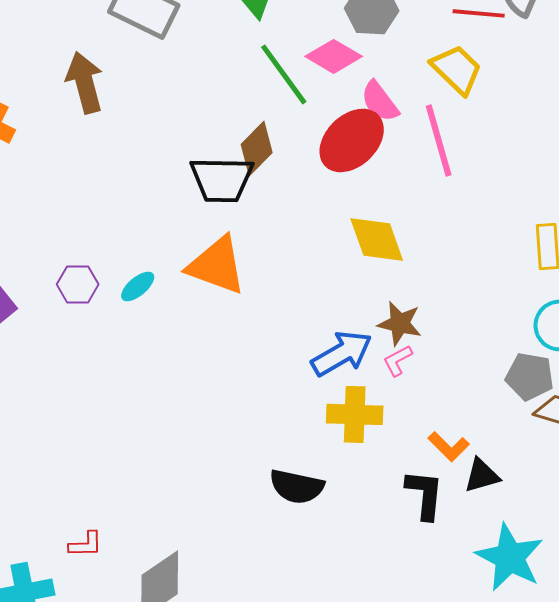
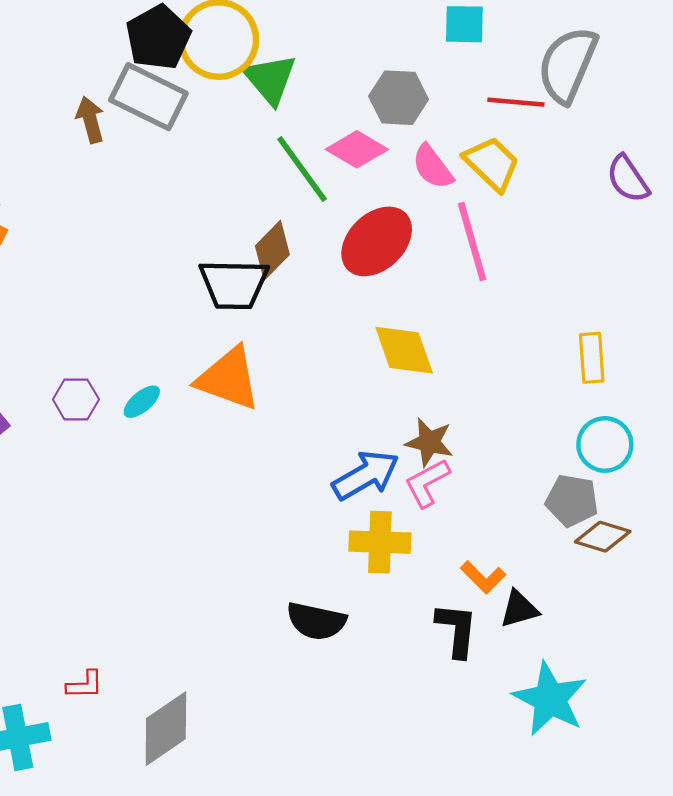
brown arrow: (85, 82) -> (90, 120), moved, size x0.7
pink semicircle: (380, 101) -> (433, 167), moved
pink L-shape: (398, 360) -> (427, 483), size x1.4

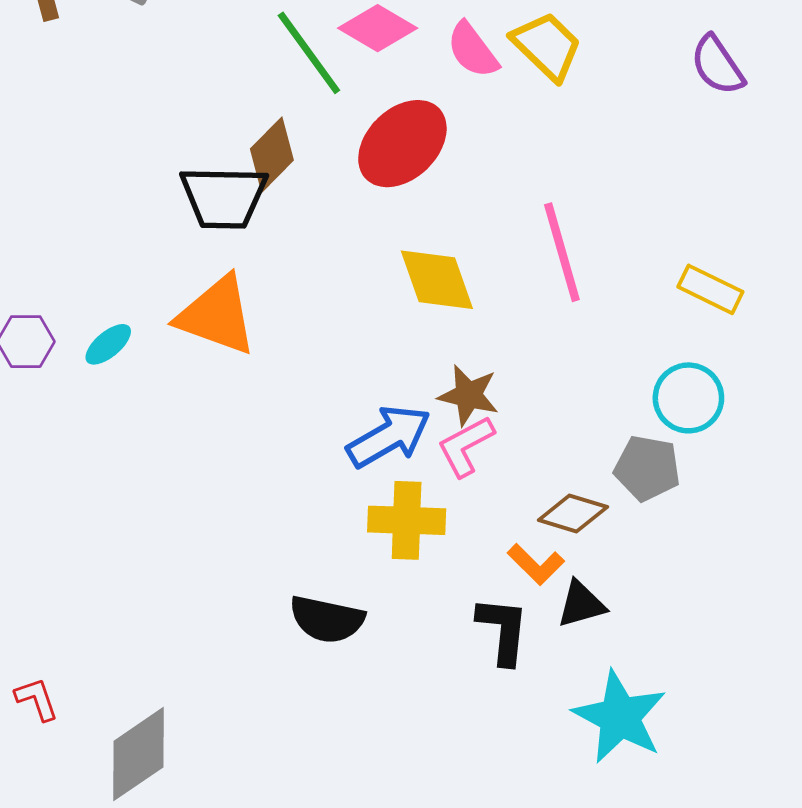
pink line: (472, 241) -> (562, 252), moved
yellow rectangle: (592, 358) -> (710, 289), moved, turned -60
brown diamond: (603, 537) -> (573, 513), moved
red L-shape: (85, 685) -> (37, 699), turned -108

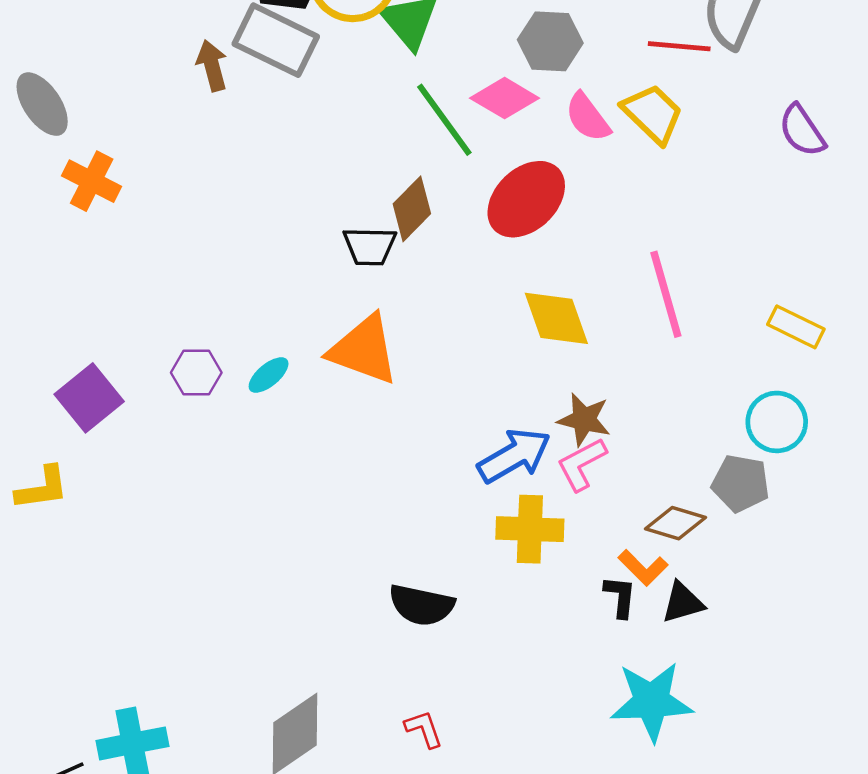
black trapezoid: (224, 197) -> (370, 246), size x0.7
black semicircle: (327, 619) -> (421, 605), moved
black L-shape: (503, 630) -> (620, 597), moved, size x0.7
red L-shape: (37, 699) -> (424, 729), moved
cyan star: (620, 717) -> (651, 701), moved, turned -30

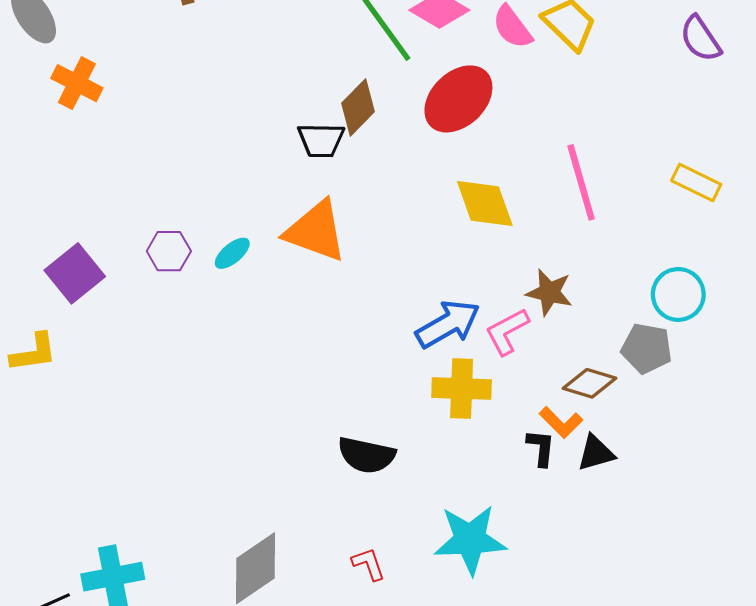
yellow rectangle: (796, 327) -> (696, 182), moved
brown star: (584, 420) -> (549, 292), moved
cyan star: (651, 701) -> (470, 540), moved

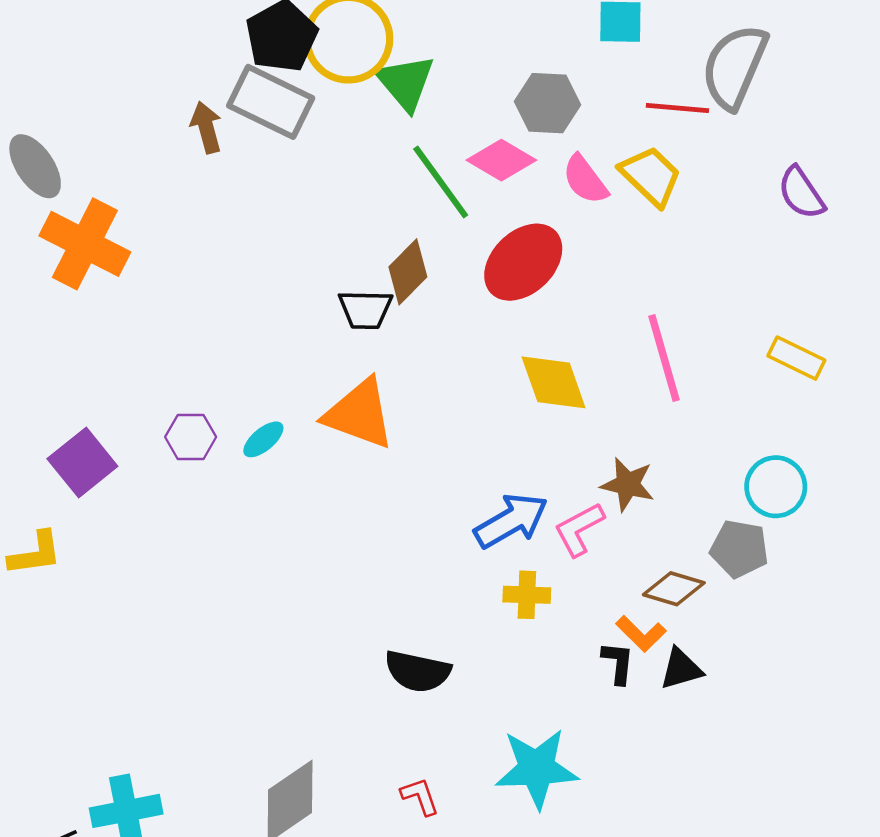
orange cross: (77, 83) -> (85, 244), size x1.5
yellow cross: (462, 389) -> (527, 595), size x0.7

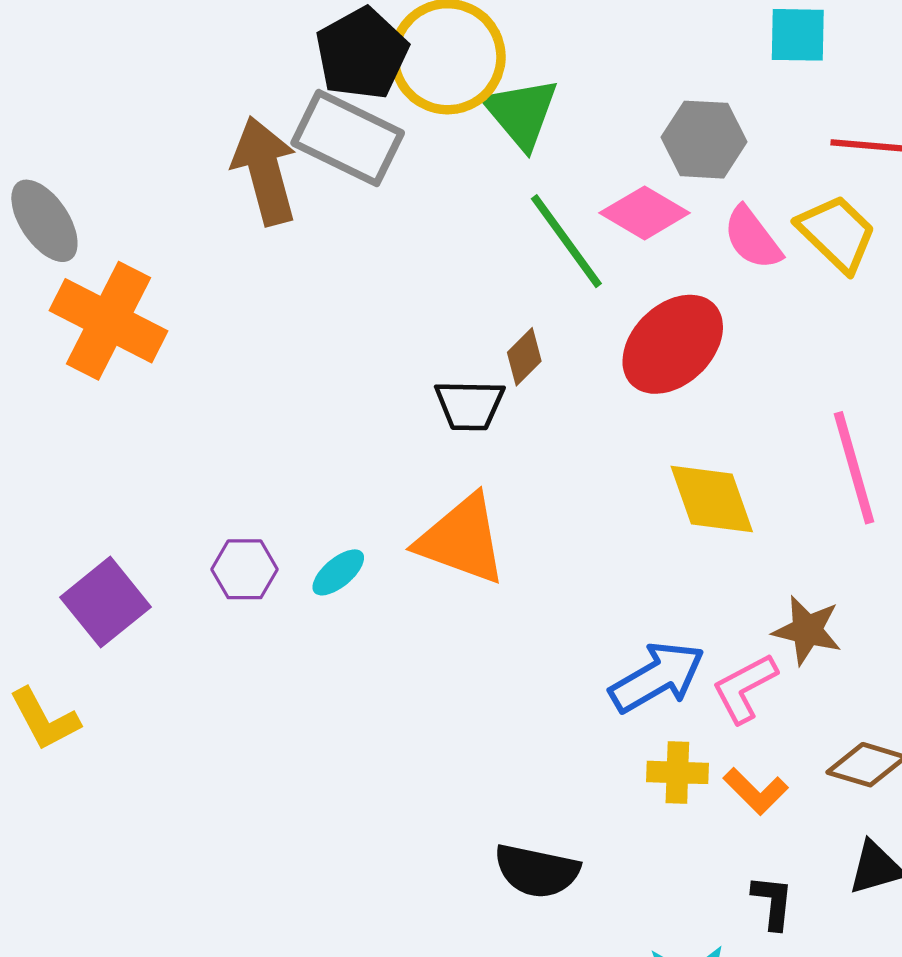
brown arrow: (206, 127) -> (265, 171), size x1.6
brown diamond: (408, 272) -> (524, 357), size x0.7
yellow L-shape: (35, 554) -> (44, 719), turned 70
orange L-shape: (641, 634) -> (756, 791), moved
black L-shape: (618, 663) -> (773, 902), moved

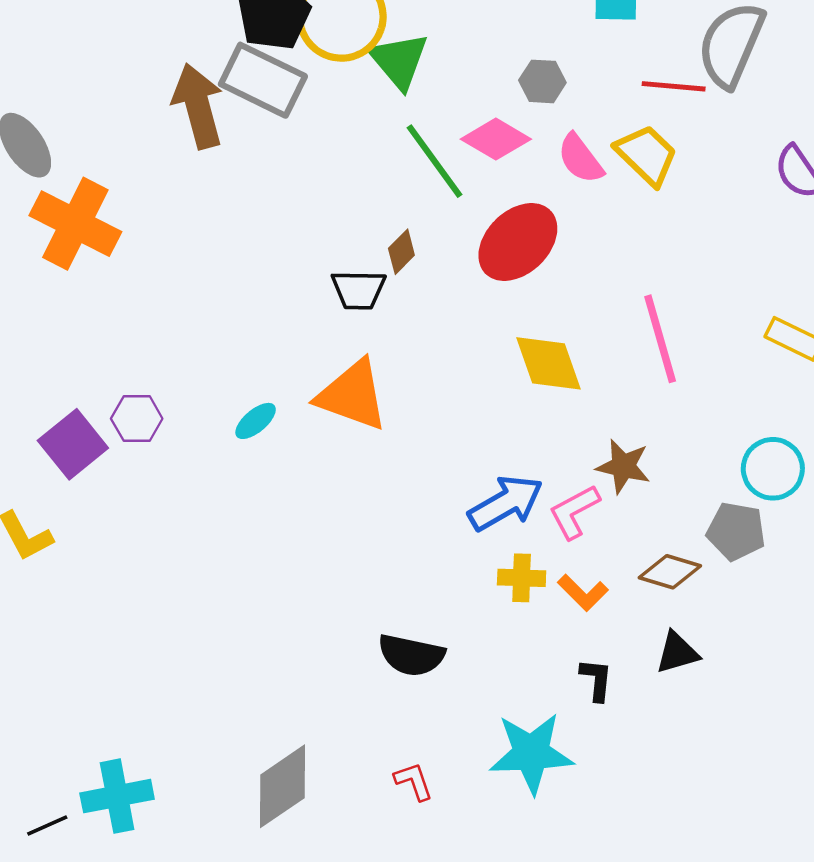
gray hexagon: (704, 140) -> (542, 81), size x0.7
purple hexagon: (245, 569) -> (137, 419), moved

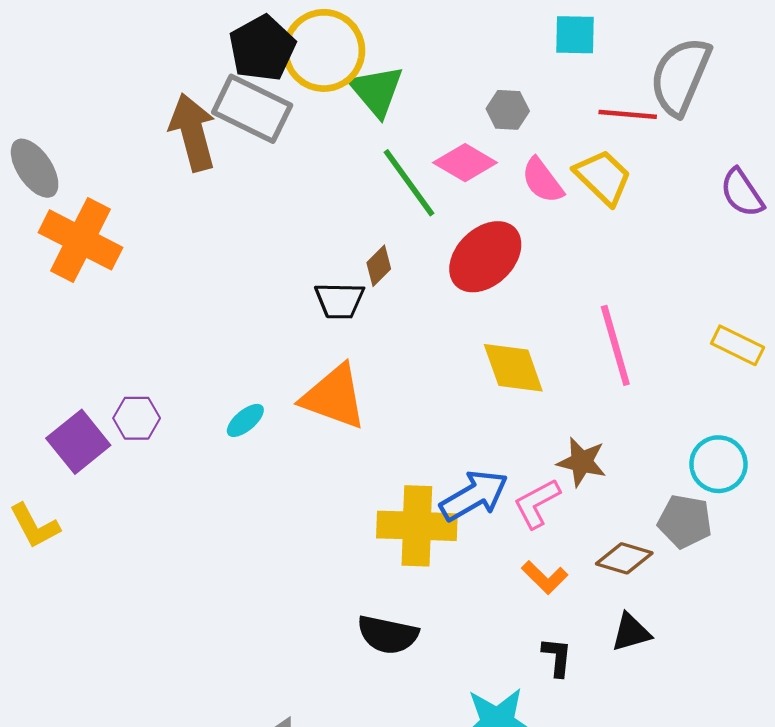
yellow cross: (522, 578) -> (417, 526), moved, size x1.8

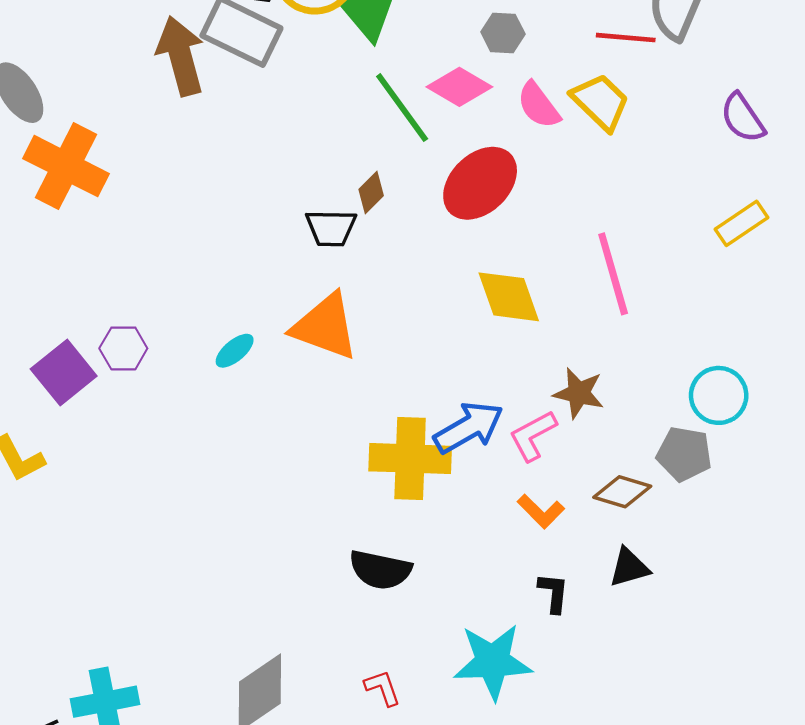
yellow rectangle: (738, 345) -> (742, 223), moved, turned -60

